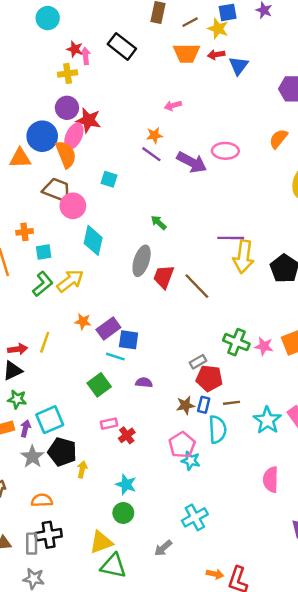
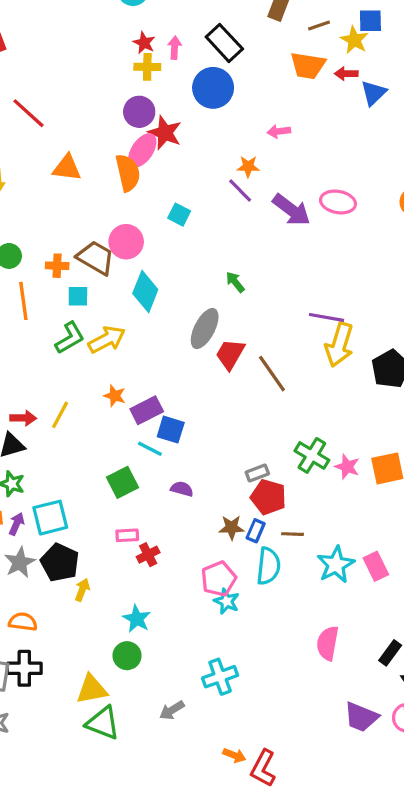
red star: (75, 49) -> (144, 43), moved
blue circle: (42, 136) -> (213, 88), moved
brown trapezoid: (57, 190) -> (96, 258), moved

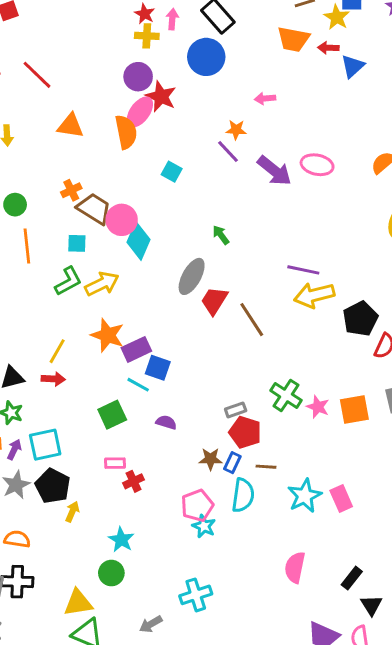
pink circle: (126, 242) -> (122, 220), moved
orange cross: (57, 266) -> (71, 190), moved, turned -30
yellow arrow: (339, 345) -> (314, 295), turned 57
orange star: (115, 396) -> (108, 335), size x1.6
red arrow: (23, 418) -> (53, 379), moved

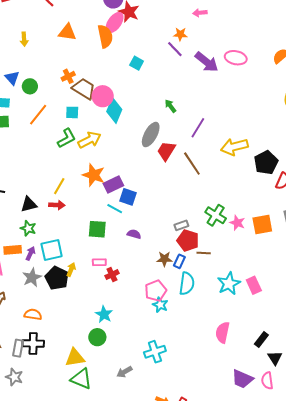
orange line: (27, 246) -> (38, 115), turned 45
purple line: (303, 270) -> (198, 128), moved, turned -70
green square: (112, 415) -> (97, 229), turned 30
brown line: (266, 467) -> (204, 253), moved
yellow arrow: (72, 512) -> (71, 269), moved

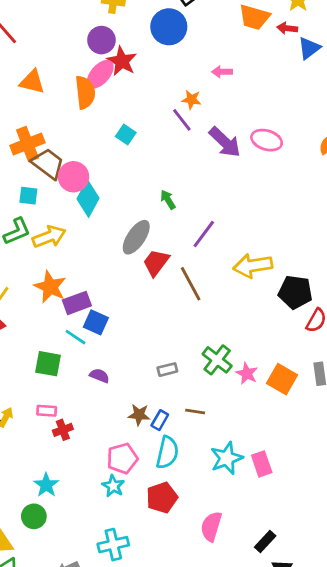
orange cross: (68, 76) -> (27, 144), size x1.6
black pentagon: (266, 163) -> (295, 292), turned 30
orange square: (262, 224) -> (282, 379), turned 35
red pentagon: (188, 241) -> (162, 498), moved, turned 30
cyan star: (160, 305) -> (113, 486), moved

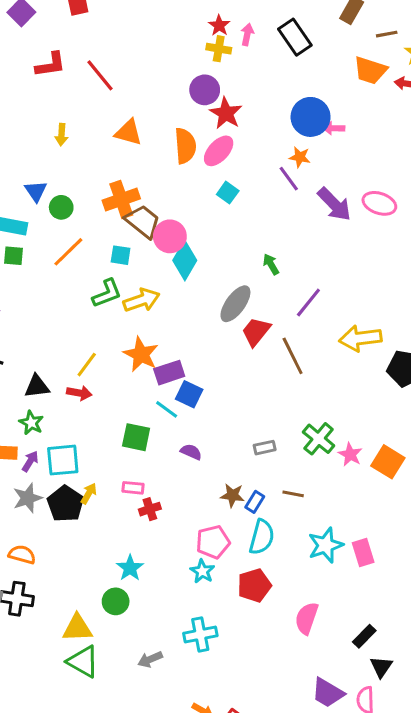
blue circle: (169, 27) -> (311, 117), moved
pink ellipse: (100, 74) -> (219, 151), moved

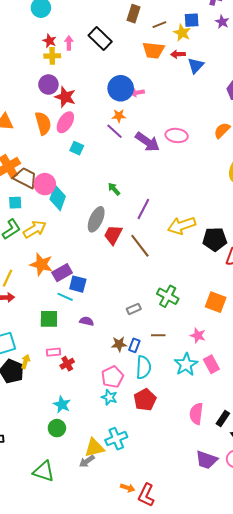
pink star: (350, 455) -> (198, 335), moved
pink semicircle: (307, 618) -> (196, 414), moved
yellow triangle: (77, 628) -> (94, 448), moved

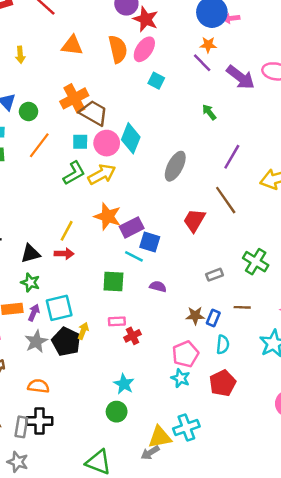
pink circle: (45, 184) -> (107, 143), moved
green arrow: (114, 189) -> (209, 112), moved
red trapezoid: (113, 235) -> (194, 220), moved
cyan semicircle: (143, 367) -> (223, 345), size x0.7

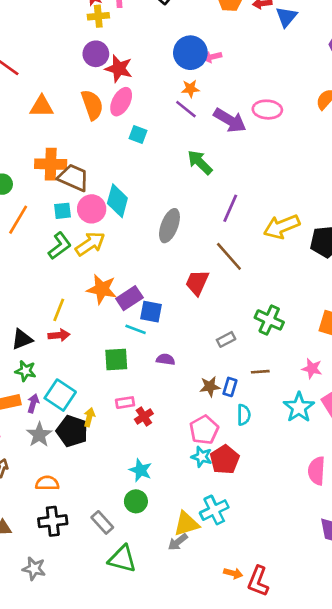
orange cross: (74, 98) -> (51, 164), turned 36
green arrow: (209, 112) -> (200, 162), size x1.5
cyan square: (59, 308) -> (60, 395), turned -36
red pentagon: (223, 383) -> (225, 460), moved
gray rectangle: (21, 427) -> (102, 522), moved, turned -45

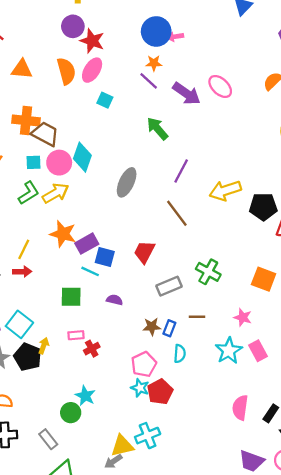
pink ellipse: (267, 110) -> (220, 86), turned 35
red trapezoid: (197, 283) -> (144, 252), moved
gray rectangle: (226, 339) -> (169, 286), size x1.5
green circle: (136, 501) -> (71, 413), moved

